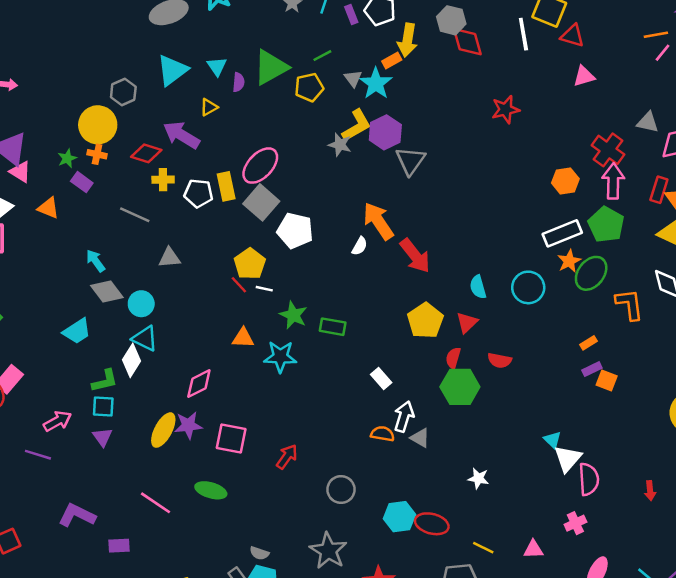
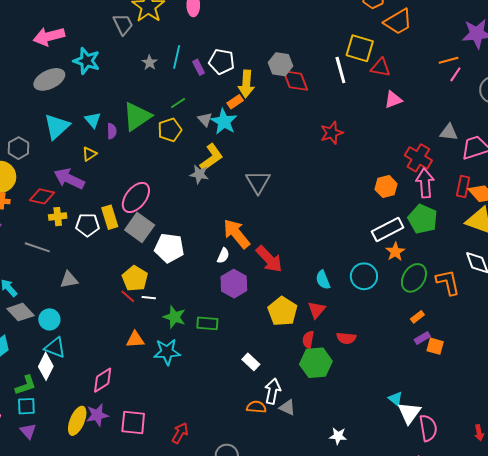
purple hexagon: (385, 132) -> (234, 284), moved
green ellipse: (591, 273) -> (414, 278), moved

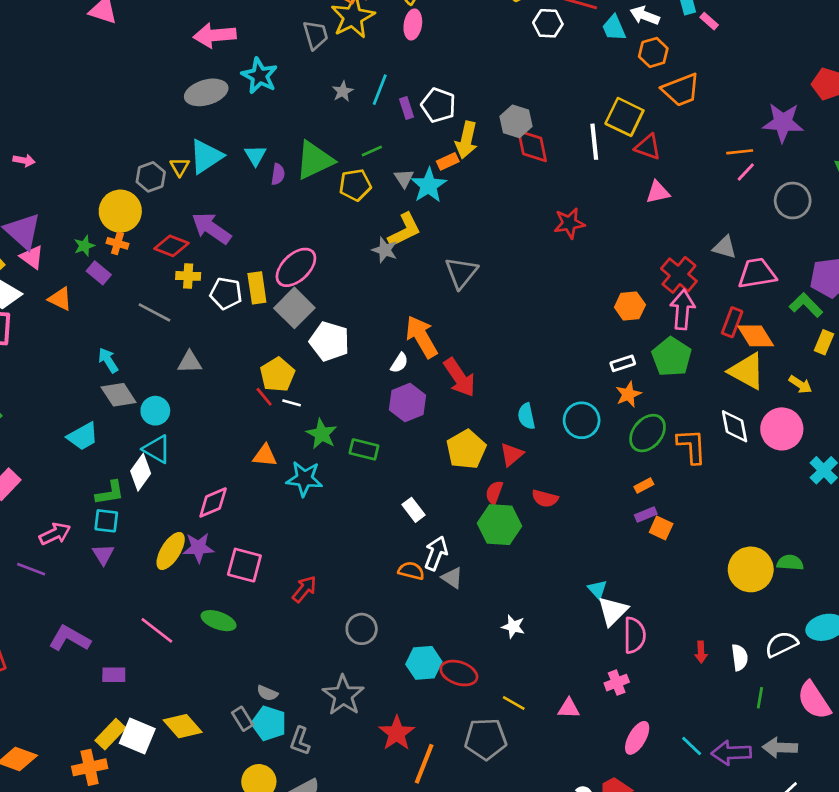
yellow triangle: (89, 154) -> (180, 167), moved, turned -35
white rectangle: (388, 230) -> (623, 363), size x0.6

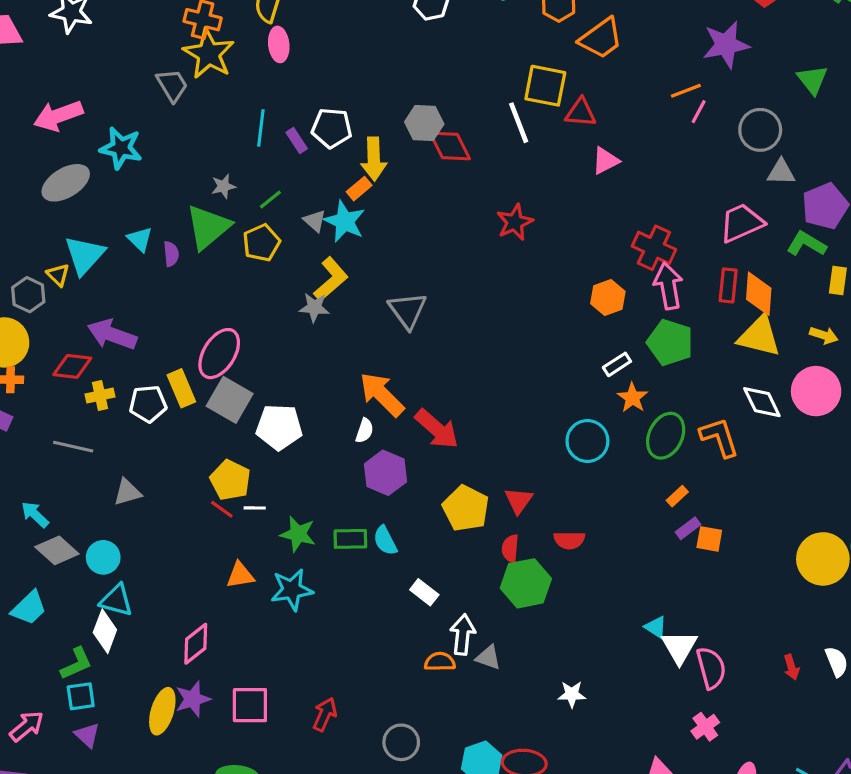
gray star: (343, 91) -> (223, 186), moved, turned 30
gray triangle: (725, 247) -> (781, 172), moved
orange diamond: (756, 336) -> (759, 294), turned 51
cyan semicircle: (526, 416) -> (385, 541), moved

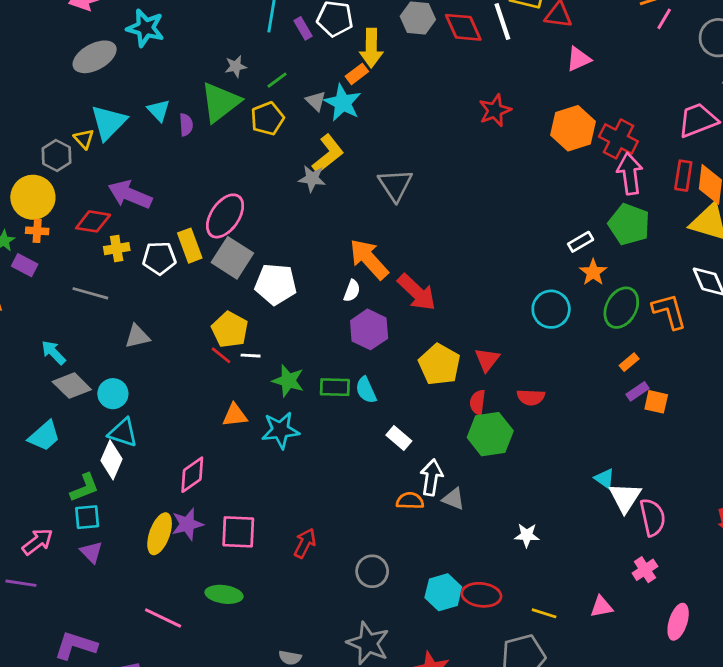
red diamond: (450, 146) -> (463, 27), moved
orange hexagon: (608, 297) -> (573, 128), moved, size x1.4

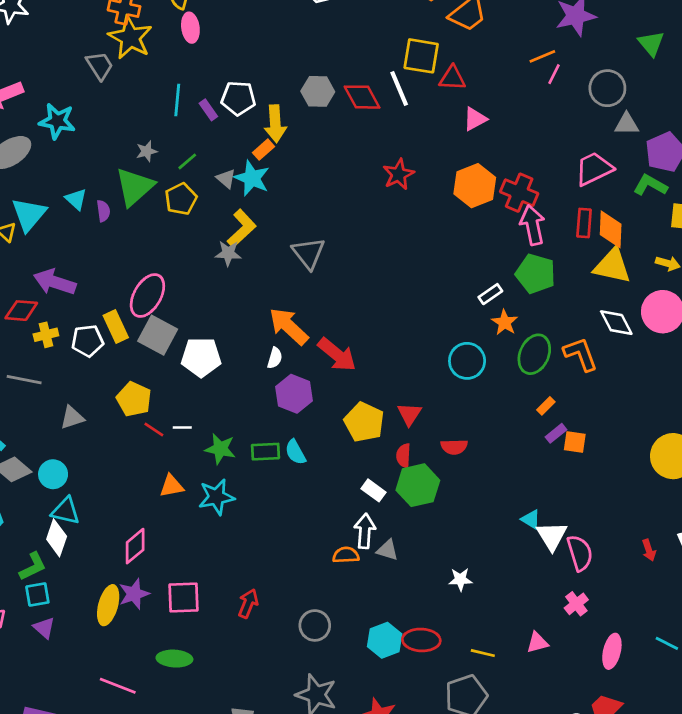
yellow pentagon: (230, 330) -> (134, 399), moved
white rectangle: (399, 438) -> (374, 490), moved

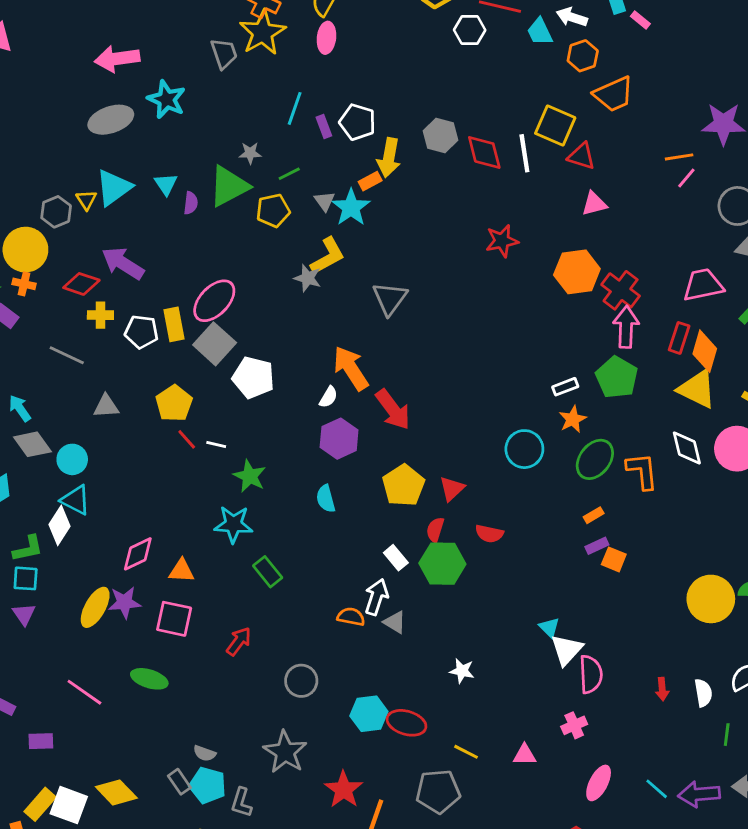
green rectangle: (265, 452) -> (268, 572), moved, turned 40
orange triangle: (172, 486) -> (182, 571), moved

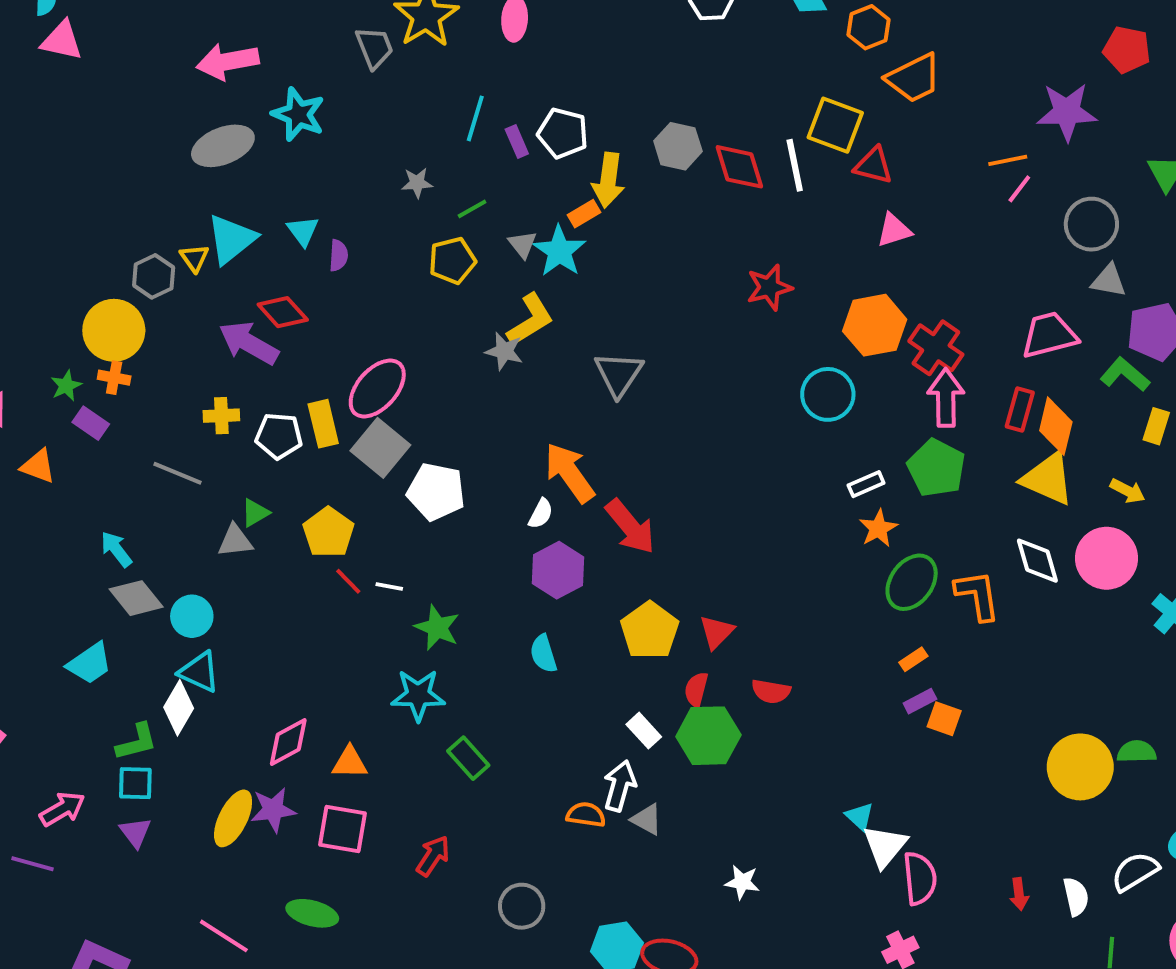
green triangle: (229, 186) -> (255, 513), moved, size x0.5
red diamond: (81, 284) -> (283, 312), moved, turned 32
cyan circle: (524, 449) -> (828, 394), moved

